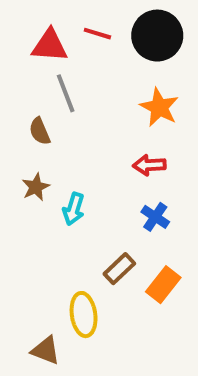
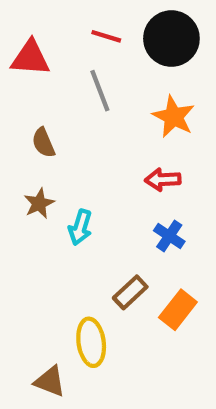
red triangle: (50, 46) -> (30, 58), moved
gray line: (66, 93) -> (100, 91), moved

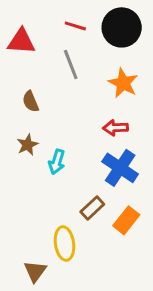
blue cross: (169, 236) -> (120, 168), size x1.6
brown triangle: (50, 381) -> (35, 271), turned 45

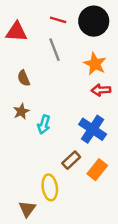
red arrow: (115, 128) -> (101, 90), moved

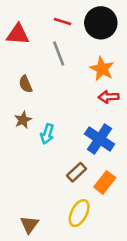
yellow ellipse: (50, 187) -> (79, 213), moved, turned 35

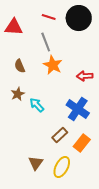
orange star: (102, 69) -> (53, 65), moved
cyan arrow: (47, 134) -> (37, 105), turned 119
brown triangle: (29, 225) -> (36, 163), moved

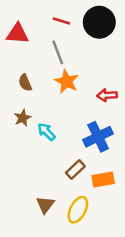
blue cross: (78, 109) -> (98, 137), turned 30
orange rectangle: (82, 143) -> (103, 180), turned 42

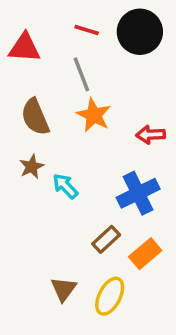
brown semicircle: (25, 83) -> (35, 117), size x1.5
orange rectangle: (103, 180) -> (145, 254), turned -30

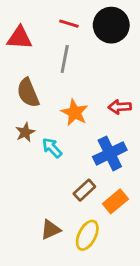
gray line: (81, 74) -> (65, 59), turned 32
orange star: (94, 115) -> (75, 113), moved
brown triangle: (64, 289) -> (51, 230), turned 30

